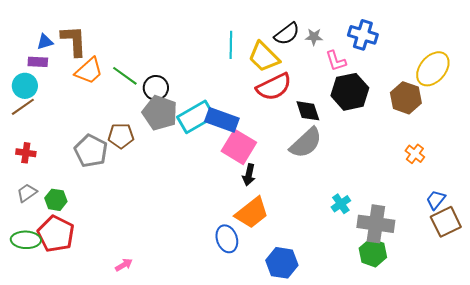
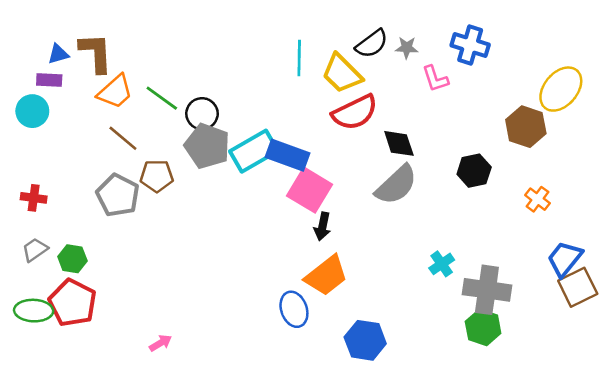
black hexagon: (350, 92) -> (474, 171), moved, size x0.7
brown line: (23, 107) -> (123, 138), moved, turned 75
blue trapezoid: (436, 200) -> (565, 259), size x1.4

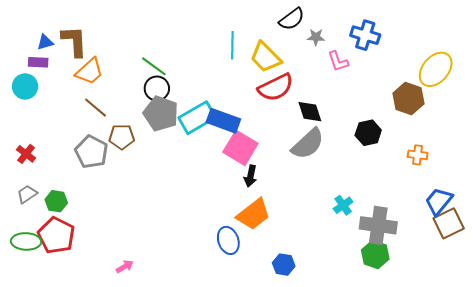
black semicircle: (372, 44) -> (292, 19), moved
green line: (162, 98) -> (154, 66), moved
red cross: (34, 198) -> (26, 154), turned 30
orange cross: (538, 199) -> (418, 155), turned -30
blue hexagon: (365, 340) -> (284, 265), size x0.7

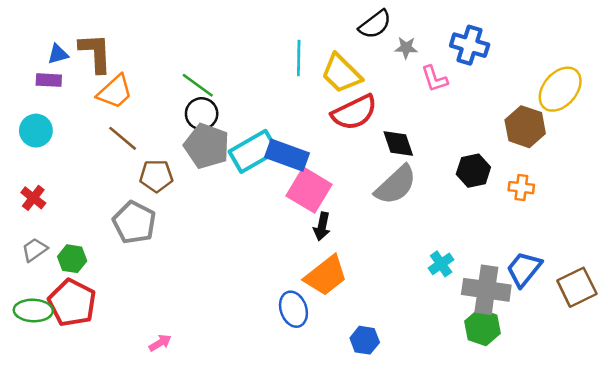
cyan circle: (25, 86) -> (36, 131), moved
gray pentagon: (91, 152) -> (134, 222), moved
orange cross: (418, 155) -> (521, 188), moved
blue trapezoid: (439, 201) -> (524, 269), moved

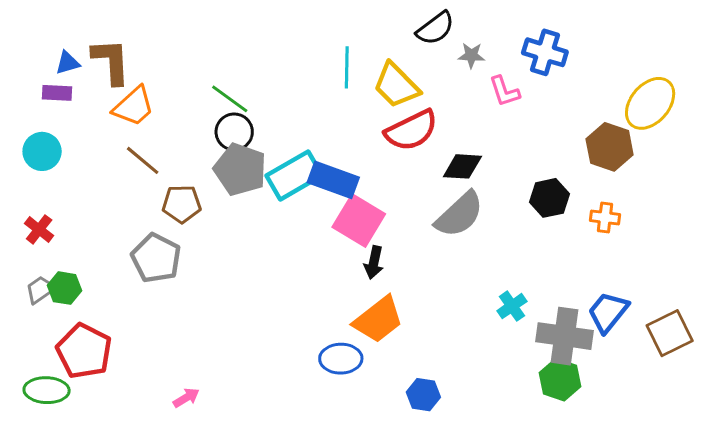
black diamond: (398, 143) -> (462, 166), turned -68
green hexagon: (72, 259) -> (65, 288), moved
blue ellipse: (293, 309) -> (341, 359), turned -72
green ellipse: (33, 310) -> (47, 390), moved

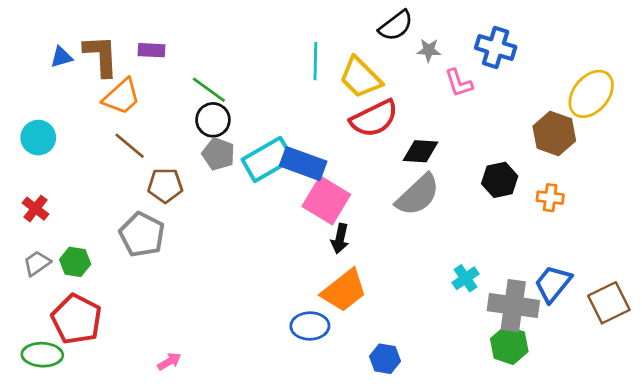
purple rectangle: (57, 93) -> (152, 50), moved
gray pentagon: (240, 169) -> (218, 154), size x0.7
green hexagon: (65, 288) -> (75, 262), moved

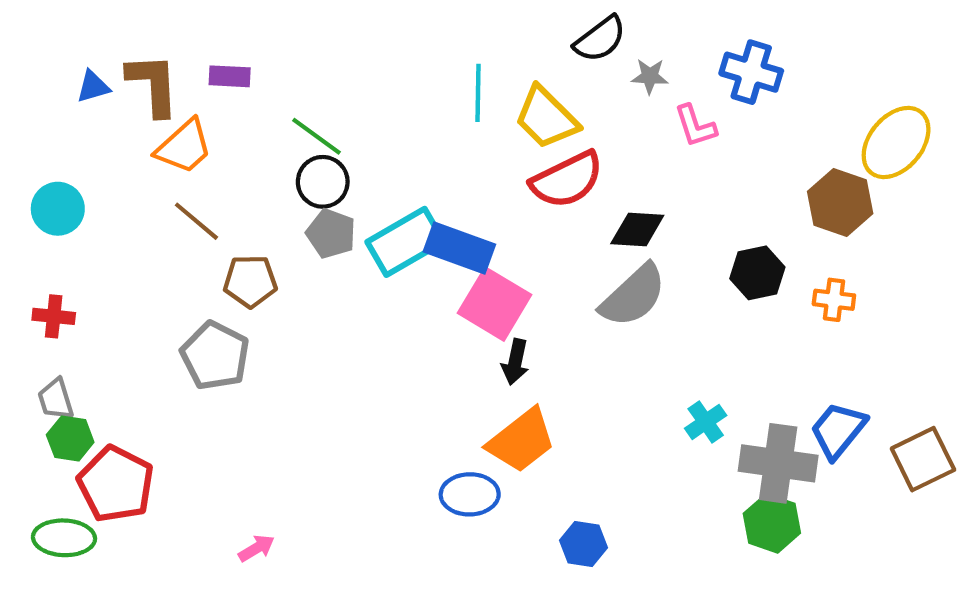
red cross: (35, 209) -> (54, 316), turned -32
green hexagon: (75, 262) -> (70, 438), moved
gray trapezoid: (37, 263) -> (56, 399), turned -72

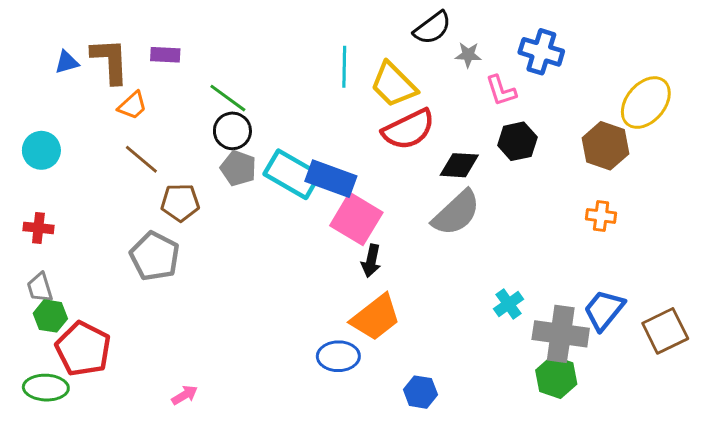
orange trapezoid: (184, 147) -> (132, 106), size x0.7
cyan rectangle: (406, 242) -> (292, 174), turned 60
black hexagon: (757, 273) -> (517, 141), moved

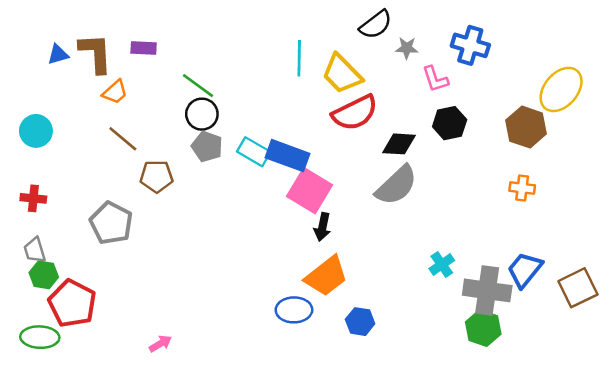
cyan rectangle: (292, 174) -> (254, 152), size x0.7
gray pentagon: (155, 256) -> (111, 223), moved
blue hexagon: (420, 392) -> (360, 322), moved

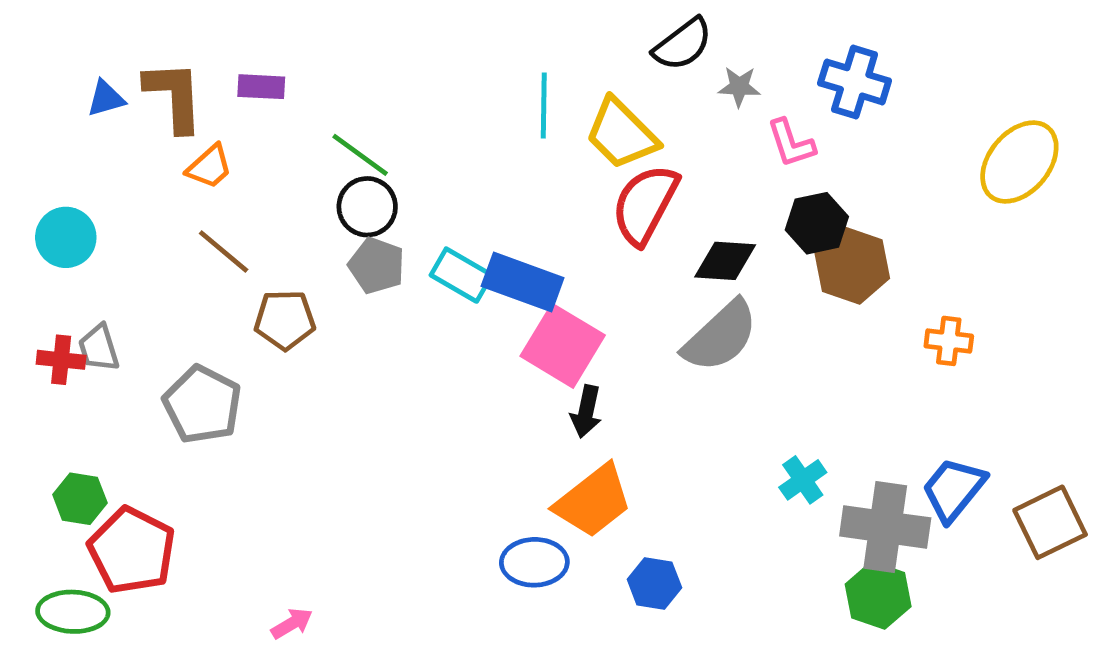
red semicircle: (355, 113) -> (645, 204), turned 144
brown hexagon: (526, 127) -> (852, 266), moved
gray trapezoid: (35, 250) -> (99, 348), moved

